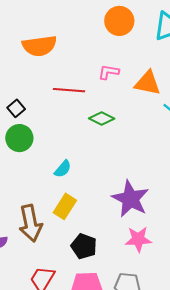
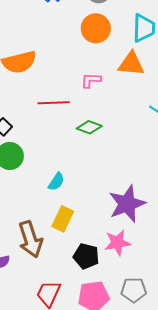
orange triangle: (148, 83) -> (131, 64), moved
purple star: (130, 199) -> (127, 204), turned 30
pink star: (138, 239) -> (117, 243), moved

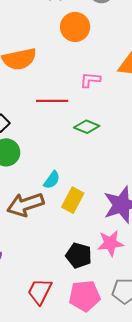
orange circle: (96, 28) -> (75, 27), moved
yellow rectangle: (63, 219) -> (73, 200), moved
brown arrow: (30, 239) -> (25, 205), moved, turned 87

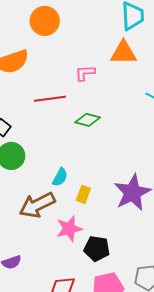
orange circle: (75, 27) -> (45, 21), moved
yellow rectangle: (73, 200) -> (83, 194), size x0.7
pink star: (110, 243) -> (69, 229), moved

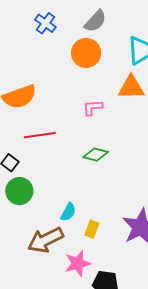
orange circle: (45, 21) -> (86, 53), moved
red line: (50, 99) -> (40, 135), moved

